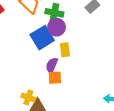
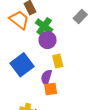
green cross: (54, 13) -> (44, 26), turned 30
blue square: (42, 38) -> (22, 65), moved

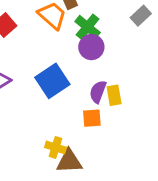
yellow rectangle: (58, 61) -> (114, 95), moved
purple semicircle: (46, 77) -> (98, 92), moved

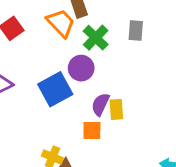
gray rectangle: (141, 16) -> (136, 30), moved, turned -48
purple circle: (91, 47) -> (81, 68), moved

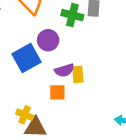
green cross: (96, 38) -> (72, 15), moved, turned -30
purple semicircle: (100, 104) -> (64, 70), turned -132

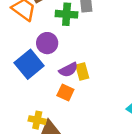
orange square: (57, 92) -> (65, 92), turned 35

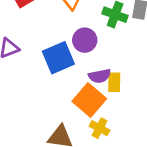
orange square: (65, 92) -> (89, 100), size x1.6
yellow cross: (37, 120) -> (99, 128), moved

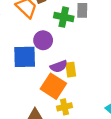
blue square: (58, 58) -> (25, 57), turned 30
yellow cross: (99, 128) -> (64, 107), turned -32

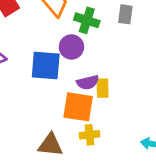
green cross: (64, 17) -> (87, 20), moved
orange square: (53, 86) -> (78, 107), turned -30

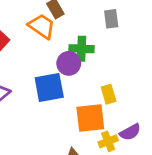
green cross: (87, 20) -> (82, 49), moved
purple semicircle: (88, 82) -> (130, 132), moved

